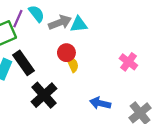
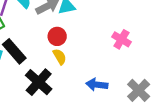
yellow semicircle: (73, 64) -> (60, 57), moved

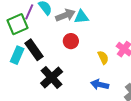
yellow semicircle: (60, 57) -> (103, 57), moved

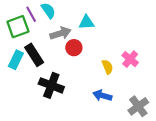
purple line: (29, 12) -> (31, 14), turned -56
gray arrow: (65, 15) -> (60, 33), moved
black cross: (52, 77) -> (51, 85), turned -30

